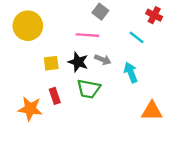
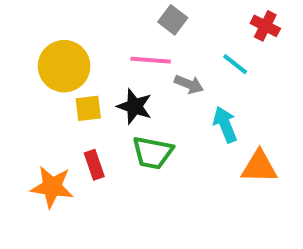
yellow circle: (28, 26) -> (64, 66), moved
gray arrow: (103, 60) -> (189, 84), moved
orange triangle: (152, 111) -> (259, 167), moved

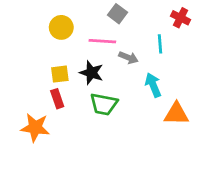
cyan line: (235, 64) -> (160, 44), turned 48
yellow circle: (64, 66) -> (61, 27), moved, size x0.7
red rectangle: (94, 165) -> (57, 99), moved

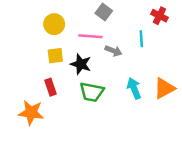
yellow square: (60, 74) -> (55, 56), moved
cyan arrow: (153, 85) -> (134, 88), moved
orange triangle: (176, 114) -> (164, 88), moved, turned -30

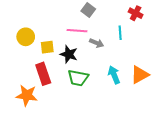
yellow circle: (54, 24) -> (26, 37), moved
red rectangle: (51, 87) -> (43, 74), size x1.5

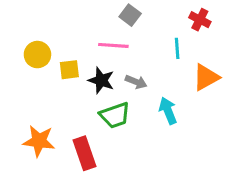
gray arrow: (97, 43) -> (136, 82), moved
red rectangle: (43, 74) -> (84, 153), moved
orange triangle: (140, 75) -> (206, 77), moved
green trapezoid: (78, 78) -> (115, 115), turned -30

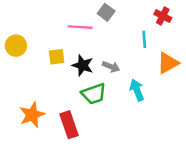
pink line: (113, 45) -> (80, 27), moved
yellow circle: (37, 55) -> (16, 46), moved
orange star: (39, 141) -> (32, 115), turned -30

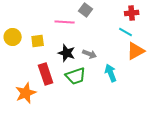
red cross: (163, 16) -> (132, 13), turned -32
cyan line: (144, 39) -> (126, 32), moved, turned -56
yellow square: (57, 57) -> (38, 41), moved
red rectangle: (69, 125) -> (46, 74), moved

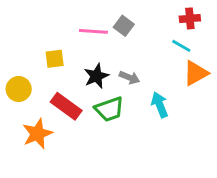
gray square: (86, 10) -> (124, 26), moved
yellow circle: (13, 37) -> (19, 89), moved
black star: (67, 53) -> (96, 76), turned 30
red rectangle: (46, 74) -> (66, 106), turned -35

